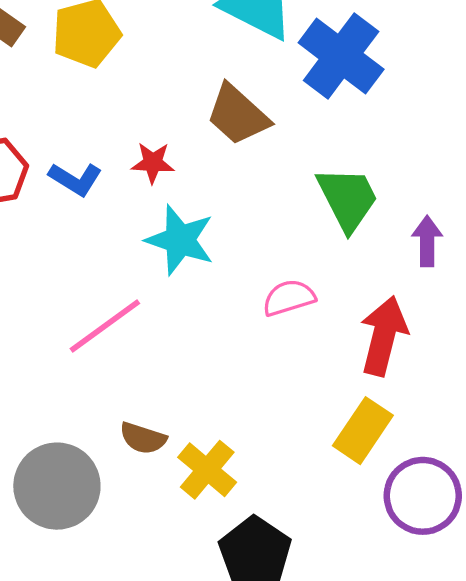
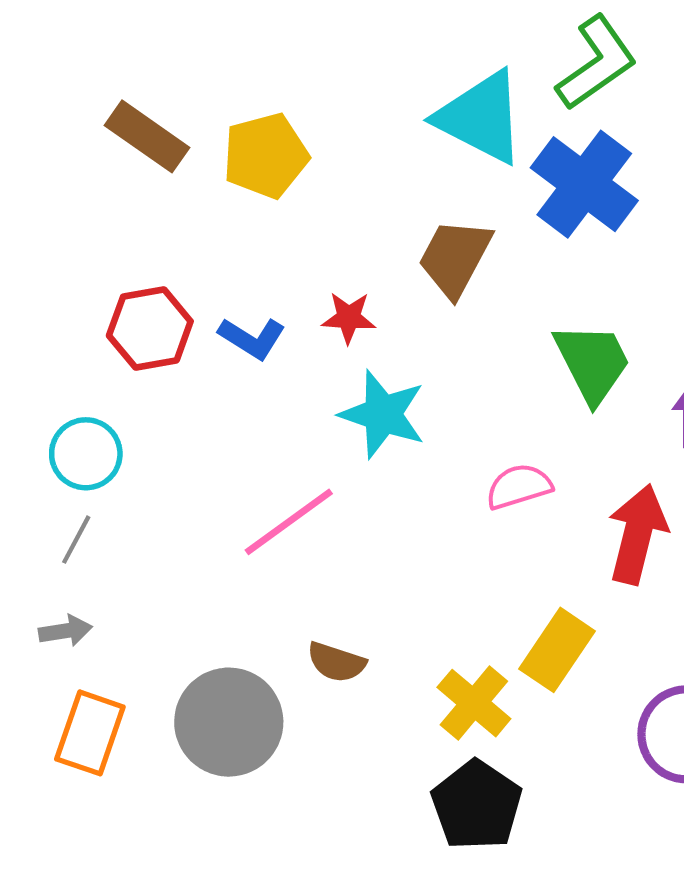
brown trapezoid: (238, 115) -> (455, 258), turned 76
yellow rectangle: (363, 431) -> (557, 650), moved
yellow cross: (207, 470) -> (474, 703), moved

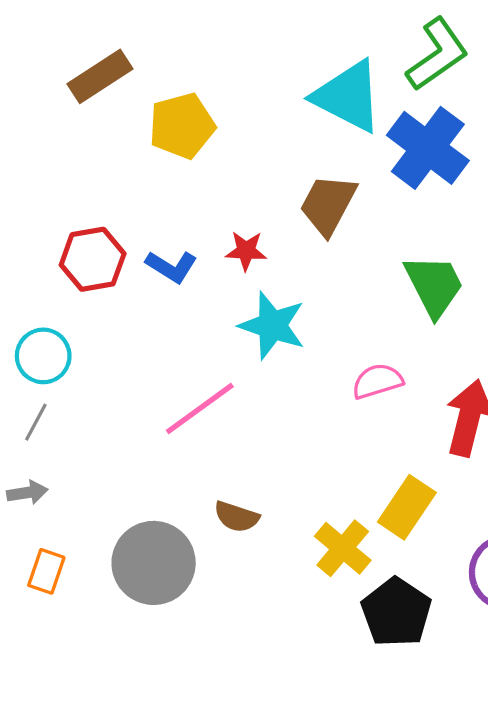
brown rectangle: (147, 136) -> (100, 76), moved, turned -68
orange rectangle: (90, 733) -> (46, 571), size x0.7
black pentagon: (477, 805) -> (396, 612), moved

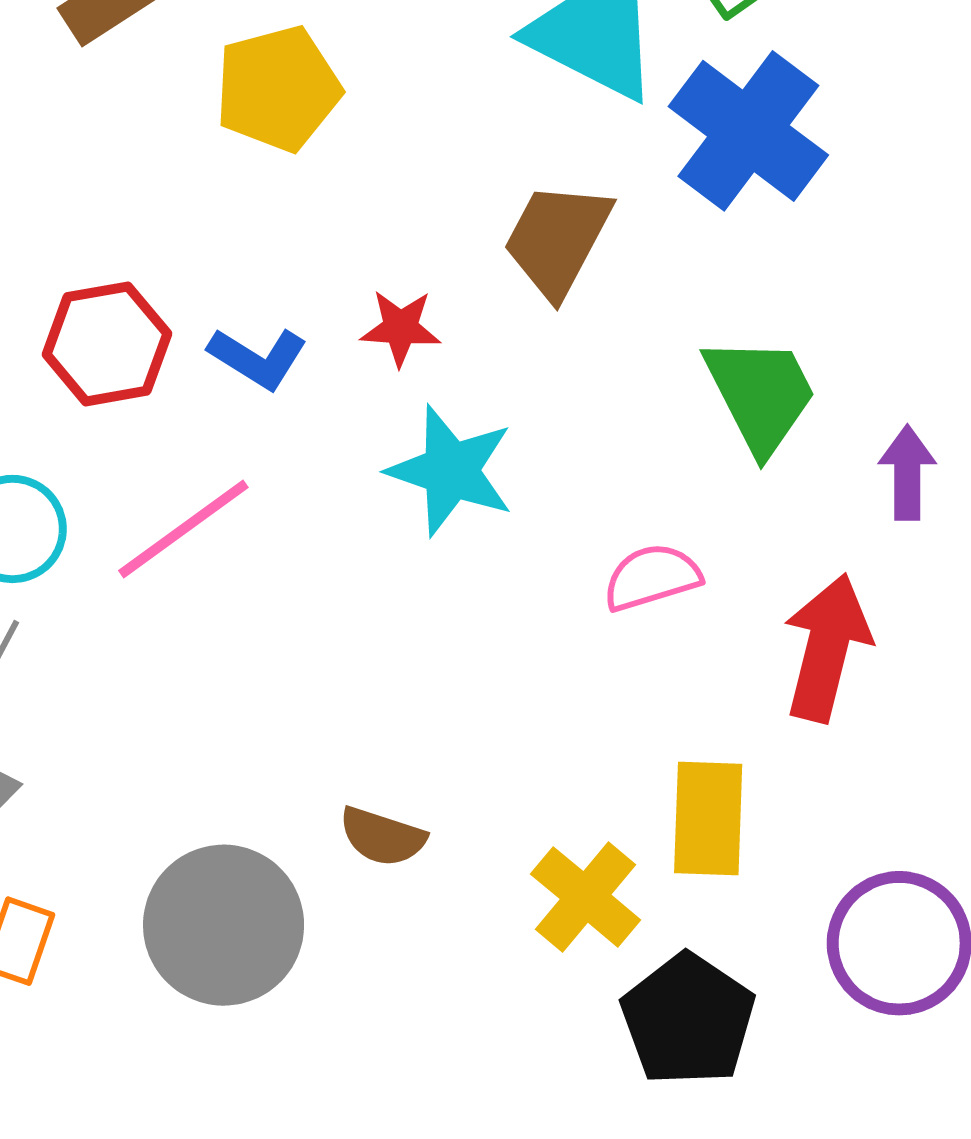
pink line: (200, 408) -> (183, 529), moved
yellow rectangle: (407, 507) -> (708, 819), turned -32

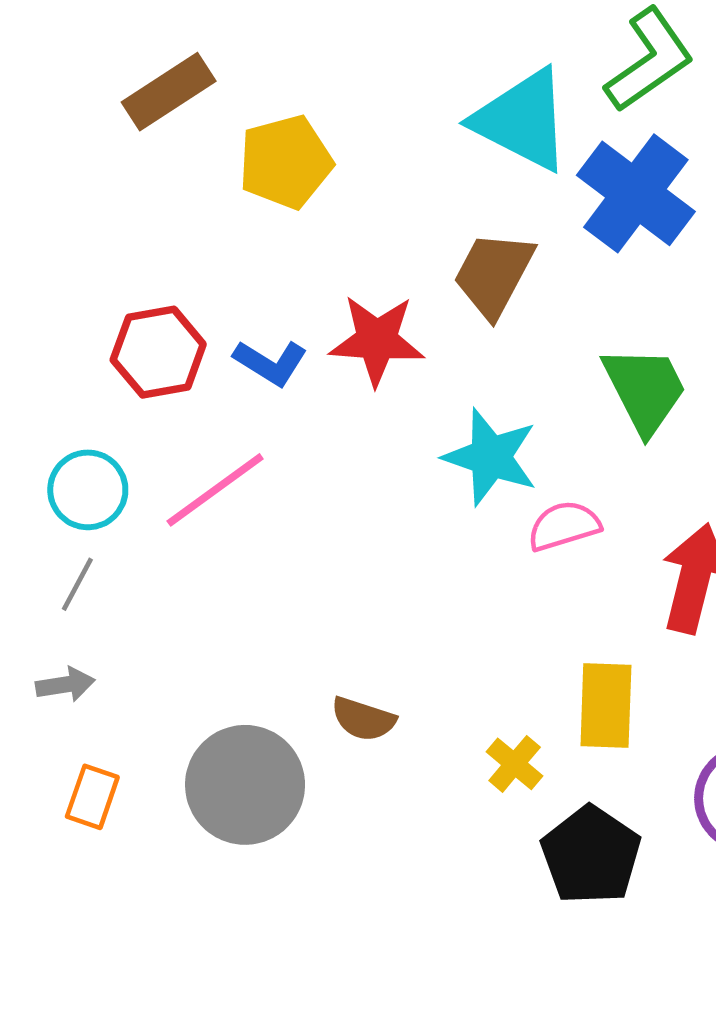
red star: (401, 328) -> (377, 340), size x1.6
cyan star: (451, 471) -> (491, 457), moved
yellow cross: (586, 897) -> (515, 764), size x0.7

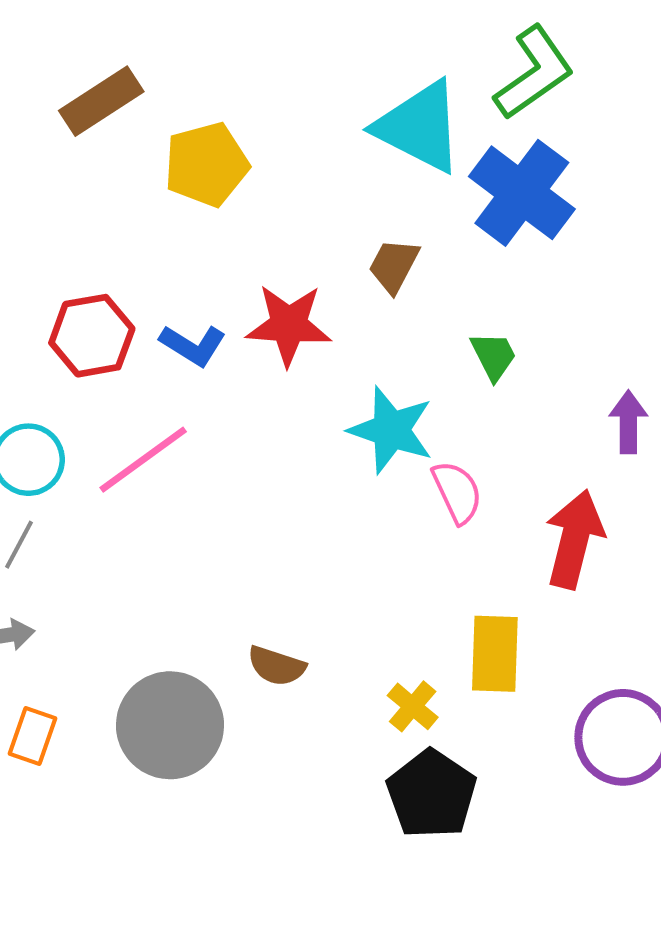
brown trapezoid: (494, 274) -> (394, 266), size x0.7
green trapezoid: (645, 390) -> (494, 356), moved, size x0.6
pink semicircle: (564, 526) -> (457, 492), turned 82
black pentagon: (591, 855) -> (432, 794), moved

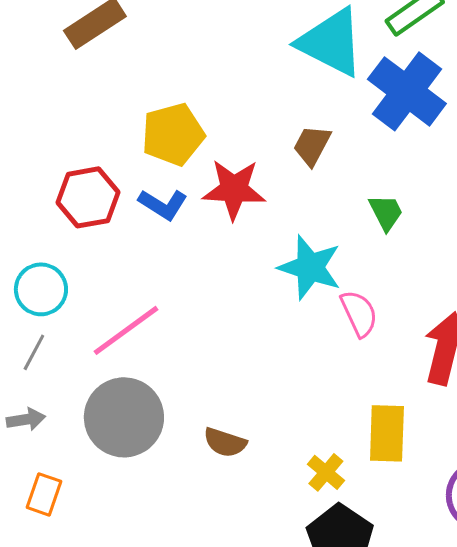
yellow pentagon: (206, 164) -> (173, 134), moved
pink line: (143, 460) -> (126, 330), moved
gray circle: (170, 725) -> (124, 417), moved

